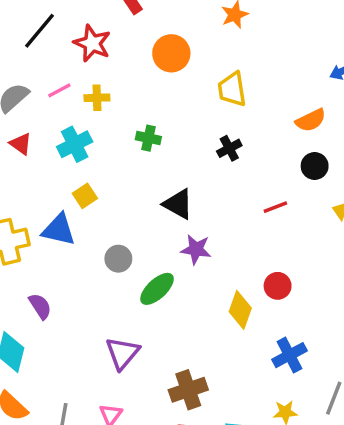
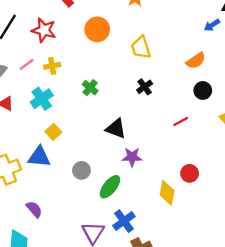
green cross: (148, 138) -> (90, 88), turned 35
blue cross: (290, 355) -> (124, 221), moved

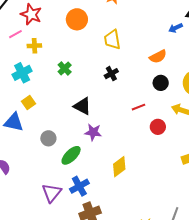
pink line: (27, 64) -> (15, 34), moved
red circle: (190, 173) -> (158, 127), moved
yellow diamond: (167, 193) -> (119, 167), turned 35

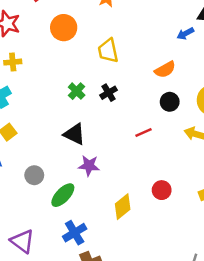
green cross: (65, 68) -> (77, 91), moved
red circle: (158, 127) -> (162, 190), moved
purple triangle: (52, 193) -> (22, 241), moved, turned -30

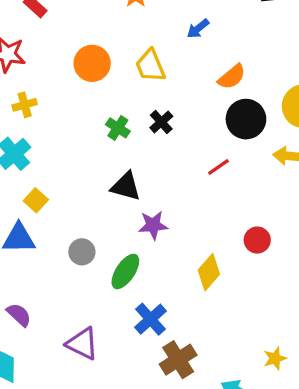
orange circle: (64, 28) -> (92, 63), moved
blue arrow: (185, 34) -> (198, 29), moved
black circle: (170, 102) -> (246, 119), size x1.5

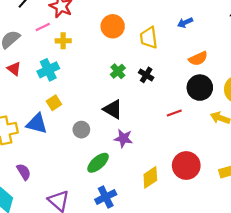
black cross: (161, 122) -> (146, 75), turned -32
red circle: (257, 240) -> (186, 166), size x1.6
gray circle: (82, 252) -> (81, 130), moved

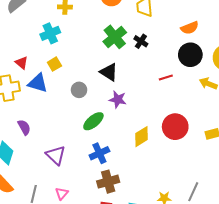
red triangle: (14, 69) -> (22, 63), moved
green cross: (118, 71) -> (115, 37), size x1.6

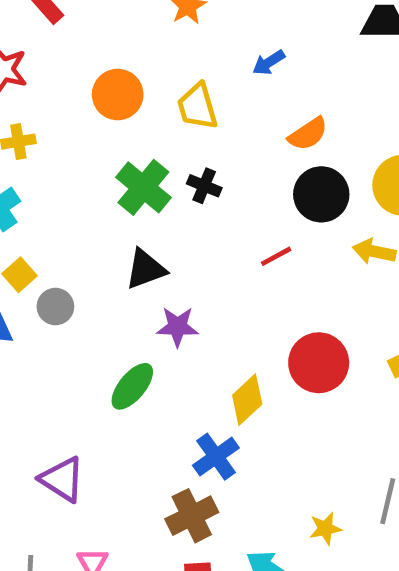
black triangle: (109, 72) -> (146, 269), turned -42
gray circle: (79, 90) -> (55, 307), moved
blue cross: (99, 153) -> (216, 457), moved

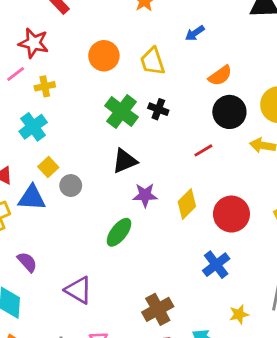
yellow diamond: (247, 400) -> (187, 204), moved
blue cross: (216, 457) -> (216, 265), moved

